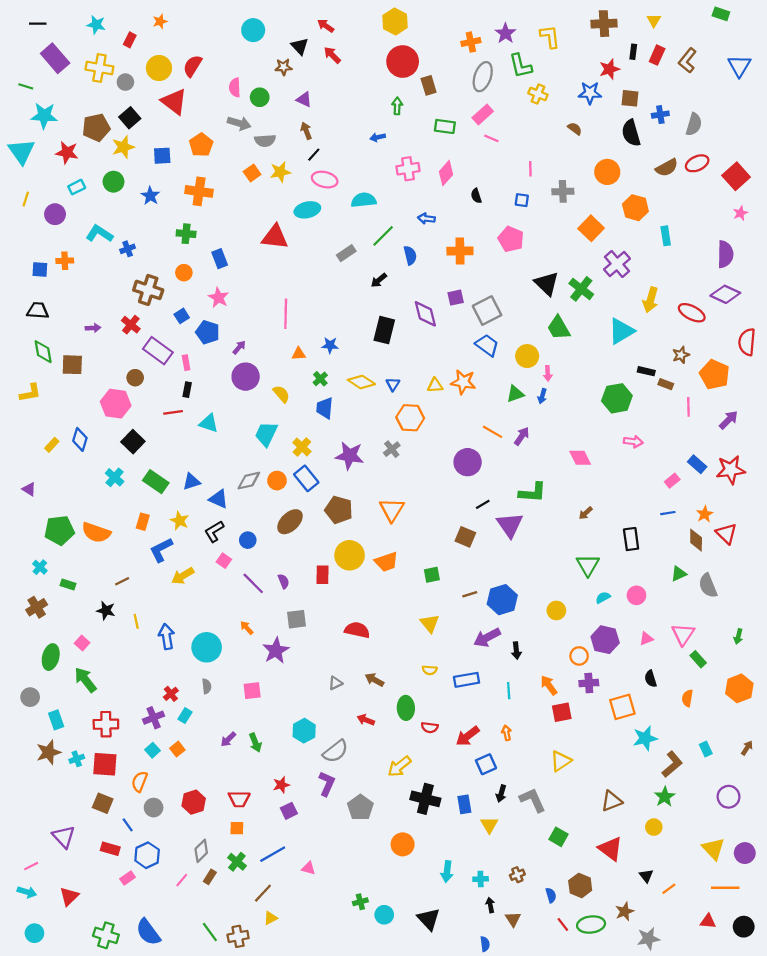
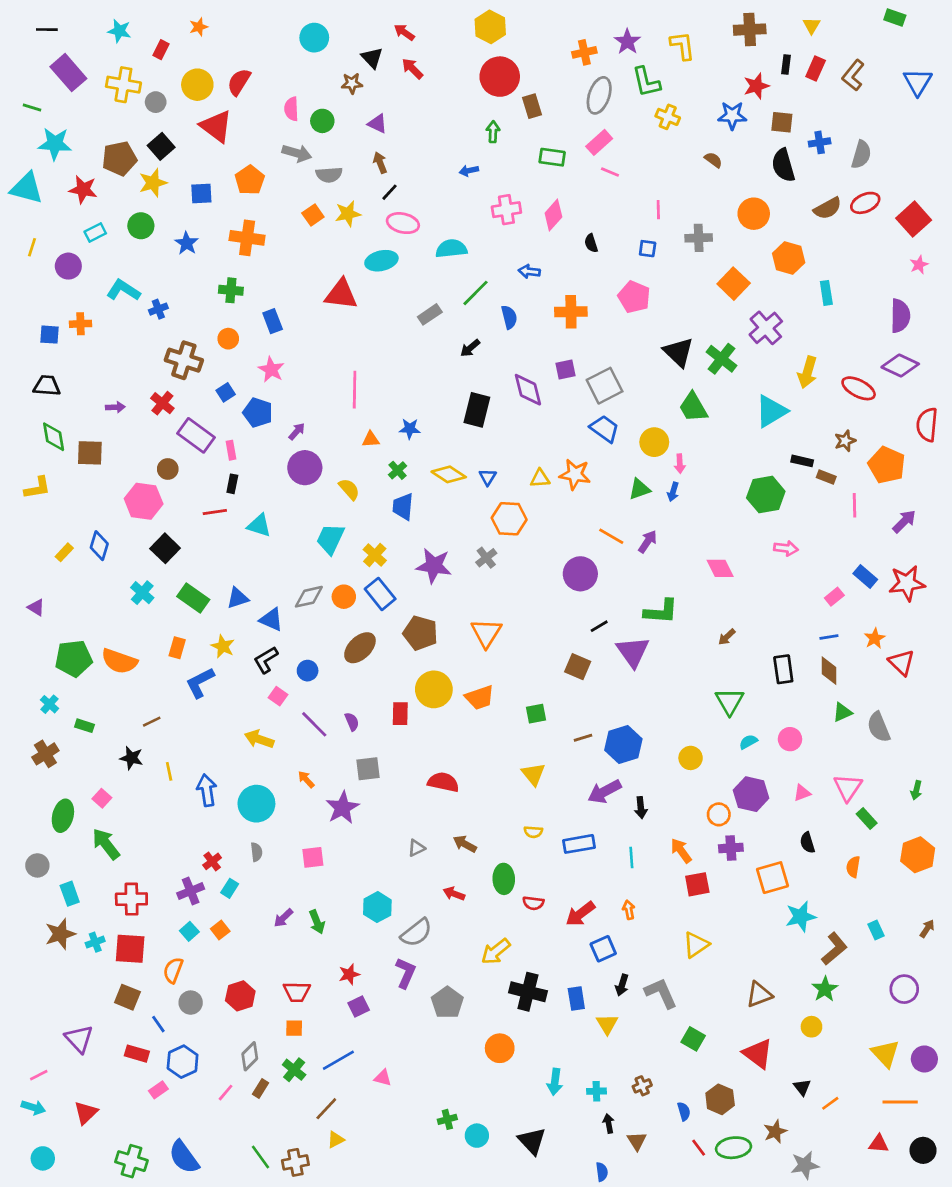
cyan triangle: (21, 151) -> (27, 188), turned -40
brown diamond: (696, 540) -> (829, 671), moved
yellow arrow: (183, 576) -> (259, 739), moved, turned 50

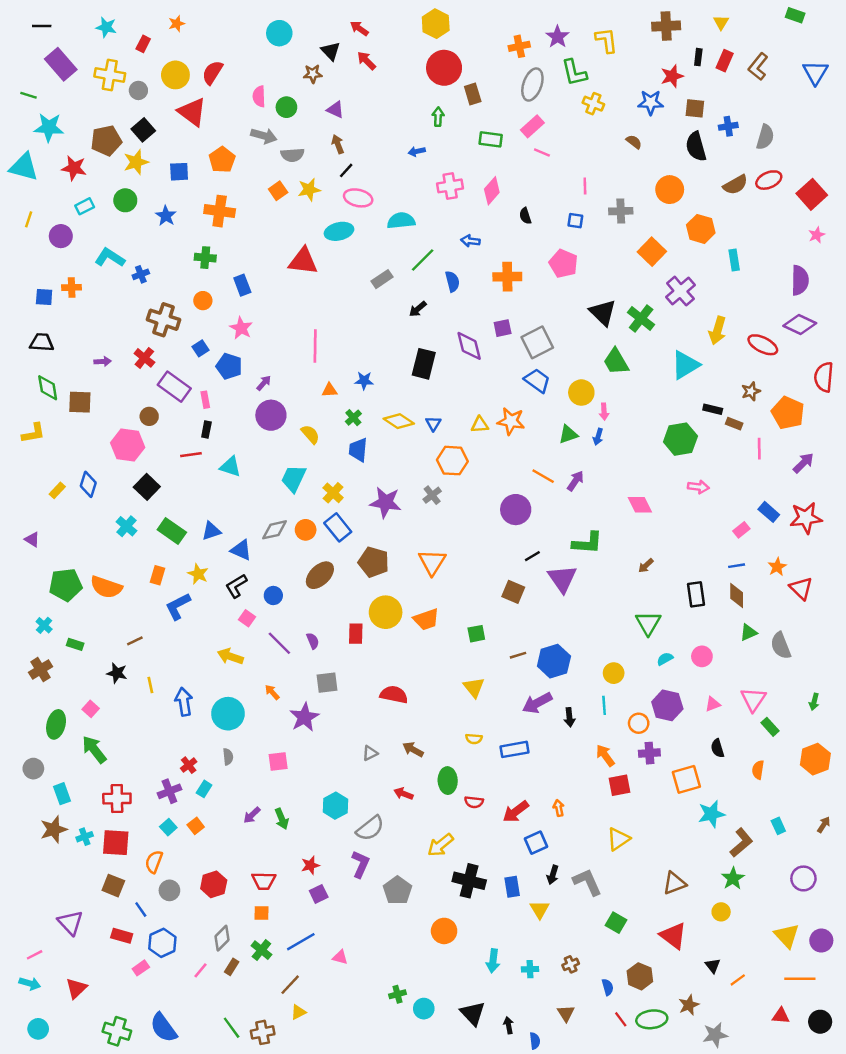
cyan line: (631, 857) -> (604, 705), moved
black arrow: (609, 1123) -> (509, 1025), moved

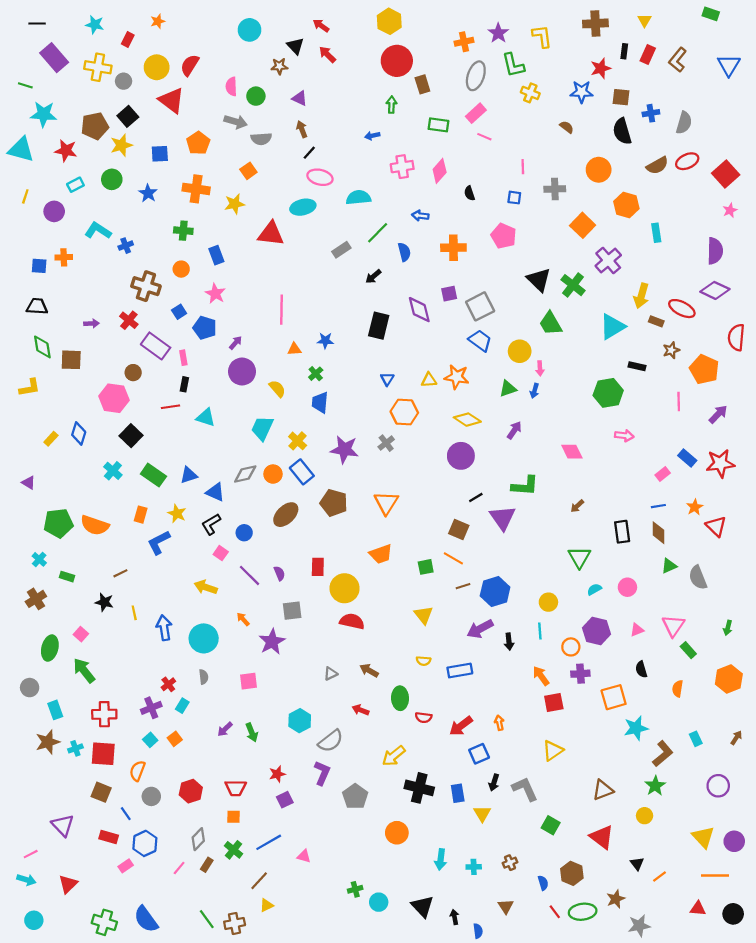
yellow star: (309, 190) -> (235, 204), moved
yellow diamond: (399, 421) -> (467, 420), moved
brown rectangle: (734, 424) -> (656, 321), moved
orange line: (543, 476) -> (453, 558), moved
yellow circle: (386, 612) -> (345, 588), moved

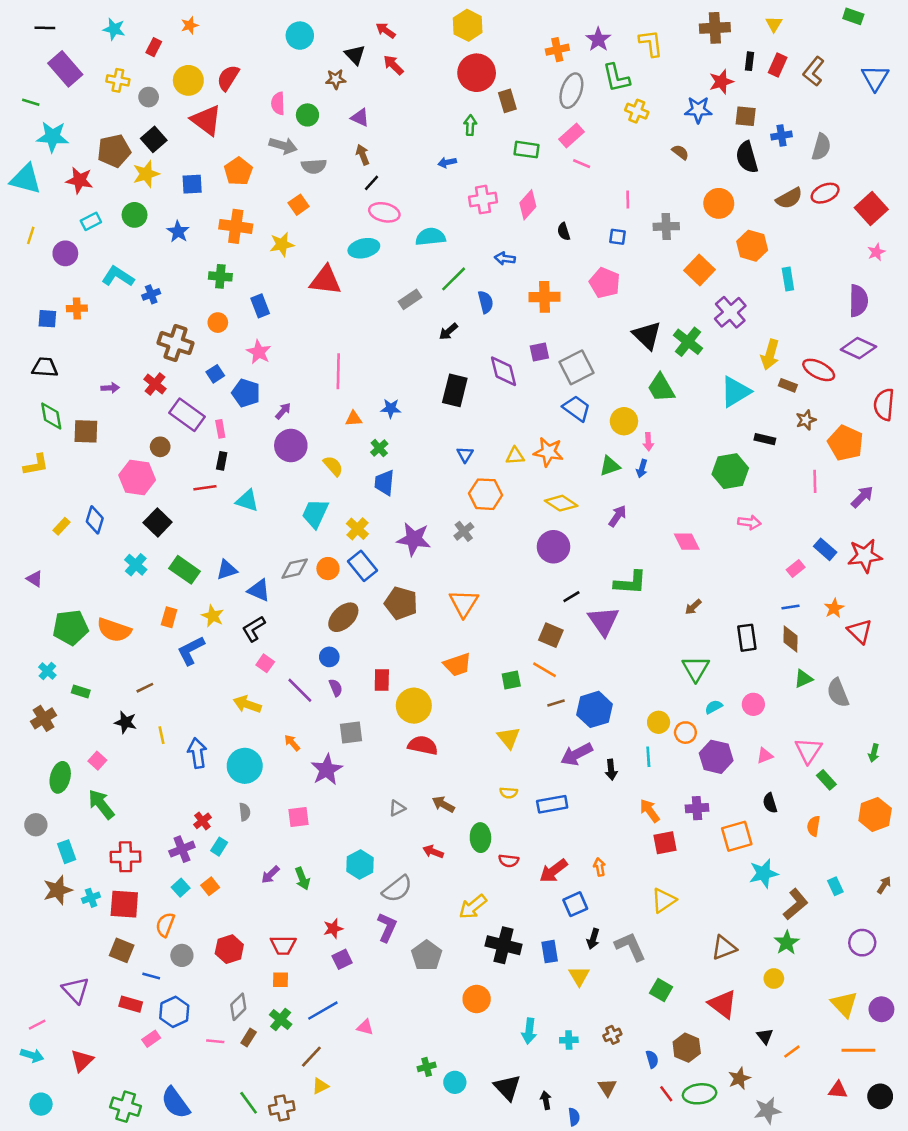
yellow cross: (98, 67) -> (118, 80), size x0.7
blue circle: (244, 533) -> (329, 657), moved
orange circle: (571, 647) -> (685, 733), moved
blue line: (126, 814) -> (151, 976), turned -40
pink line: (179, 868) -> (215, 1041), turned 56

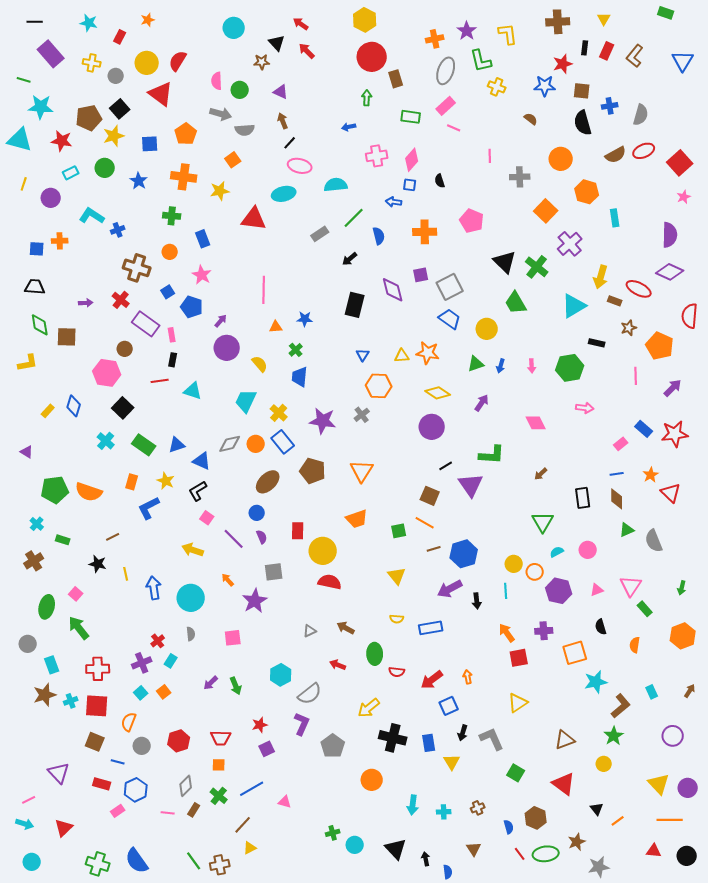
blue square: (618, 237) -> (410, 185), moved
pink arrow: (648, 442) -> (532, 366), moved

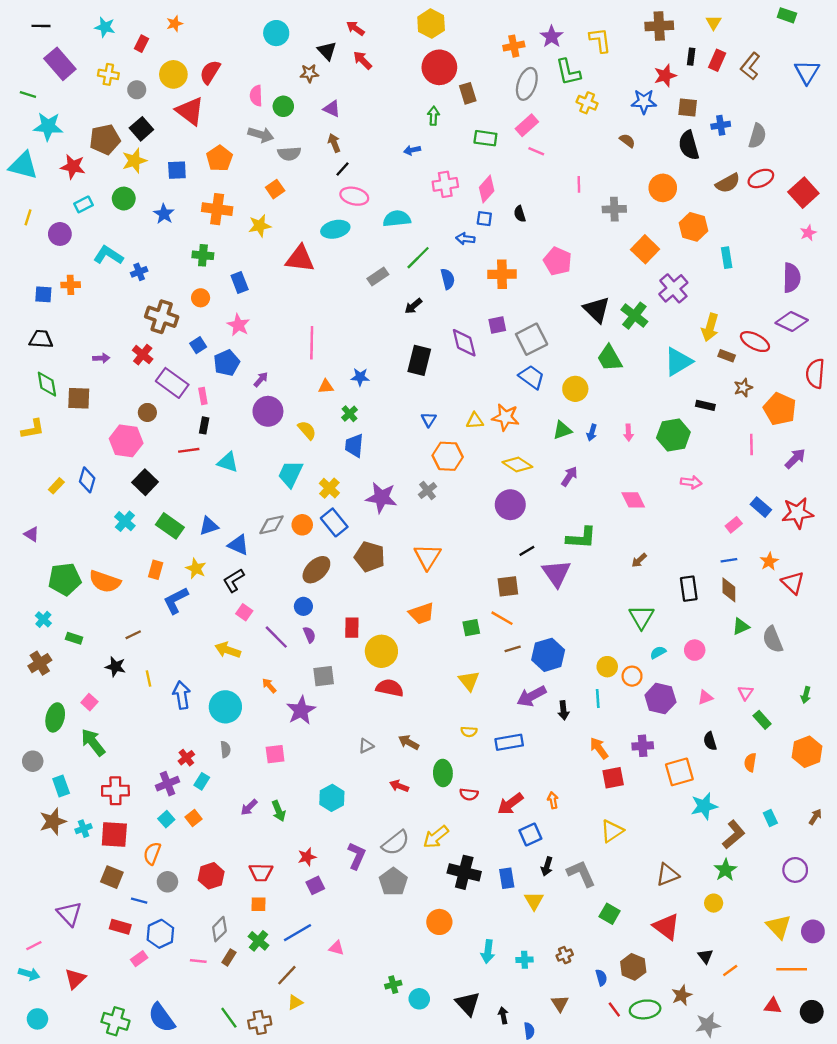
blue pentagon: (192, 307) -> (227, 363), turned 30
brown square: (430, 496) -> (508, 586), turned -30
pink triangle: (631, 586) -> (746, 693), size x0.6
gray semicircle: (310, 694) -> (396, 843), moved

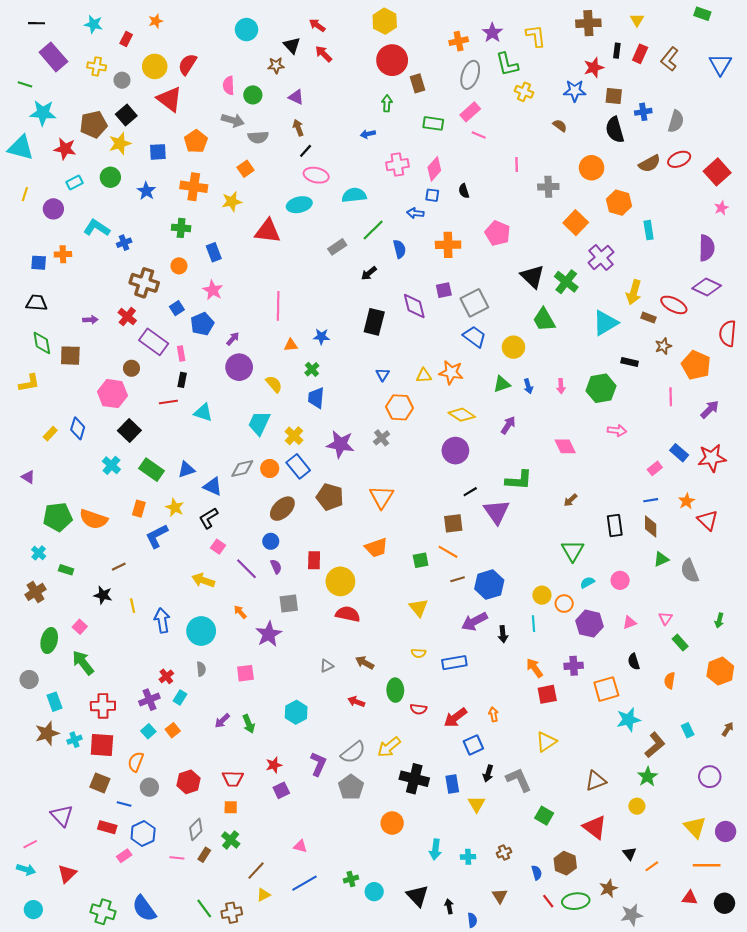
blue arrow: (592, 433) -> (528, 386), turned -32
blue line: (298, 933) -> (305, 883), moved

